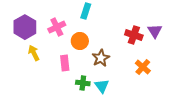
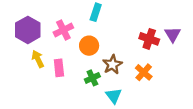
pink rectangle: (65, 63) -> (59, 68), moved
orange cross: (143, 67) -> (144, 72), moved
green cross: (83, 83) -> (92, 78), moved, turned -32

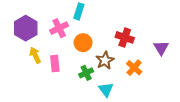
cyan rectangle: (96, 12) -> (79, 11), moved
purple triangle: (173, 34) -> (161, 48), moved
red cross: (149, 39) -> (125, 37), moved

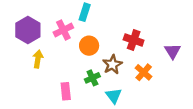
yellow arrow: (35, 55) -> (38, 59), turned 35
pink rectangle: (55, 64) -> (66, 91), moved

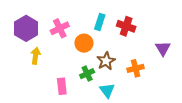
cyan rectangle: (85, 12) -> (100, 22), moved
red cross: (134, 40) -> (126, 26), moved
orange cross: (144, 72) -> (136, 68), turned 35

